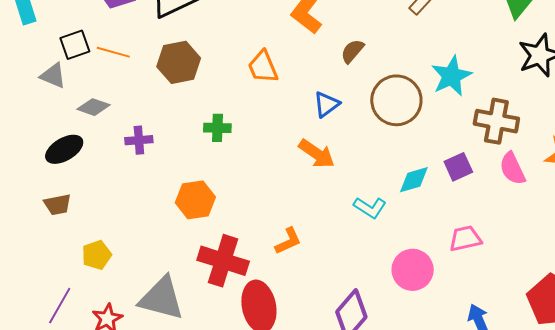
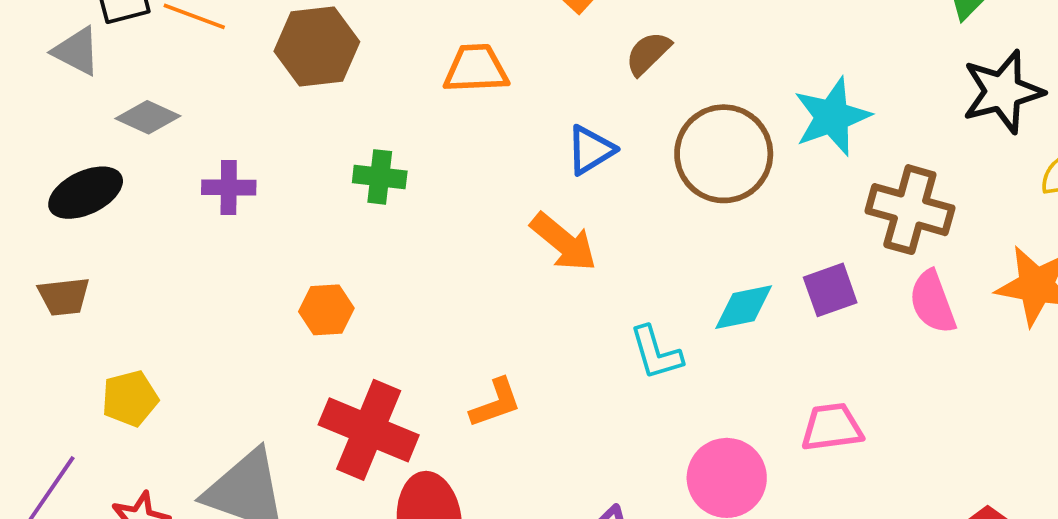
orange trapezoid: (263, 67) -> (476, 69), turned 105
orange hexagon: (195, 200) -> (326, 310), size x0.7
cyan L-shape: (370, 208) -> (656, 353), turned 36

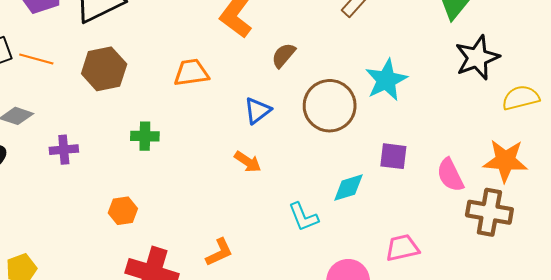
brown cross: (910, 210) -> (489, 212), moved
orange arrow: (564, 242) -> (248, 162), size x0.7
purple square: (830, 290) -> (393, 156), moved, turned 32

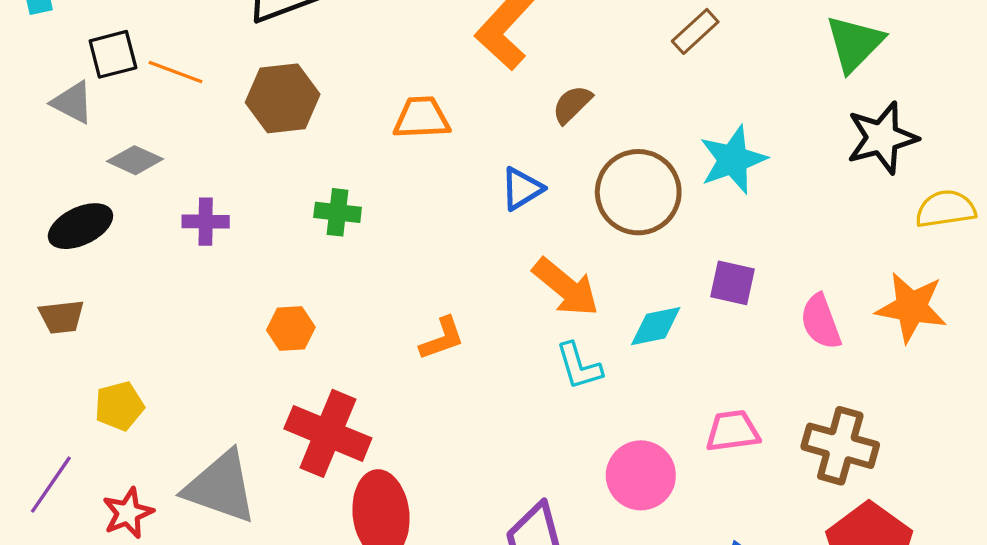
orange arrow: (248, 162) -> (566, 287), moved, size x1.6
brown cross: (489, 212) -> (840, 446), moved
orange L-shape: (219, 252) -> (442, 338), moved

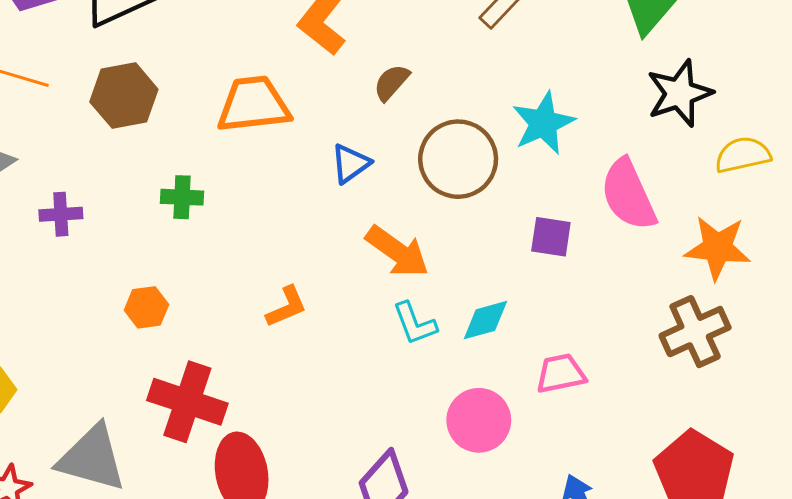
orange trapezoid: (422, 118) -> (253, 104), size x1.4
pink semicircle: (821, 322) -> (628, 195), moved, size x1.4
cyan diamond: (656, 326) -> (485, 320), moved
brown cross: (840, 446) -> (695, 332), moved, turned -36

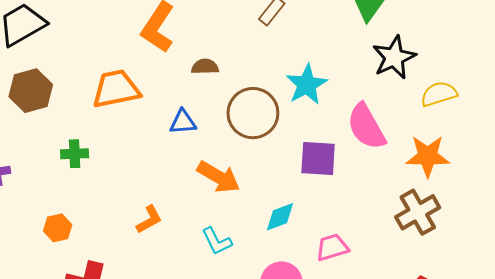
brown semicircle: (391, 82) -> (205, 67), turned 52
blue triangle: (350, 164) -> (183, 122), turned 36
purple square: (551, 237) -> (318, 159), size x1.4
cyan L-shape: (415, 323) -> (217, 241), moved

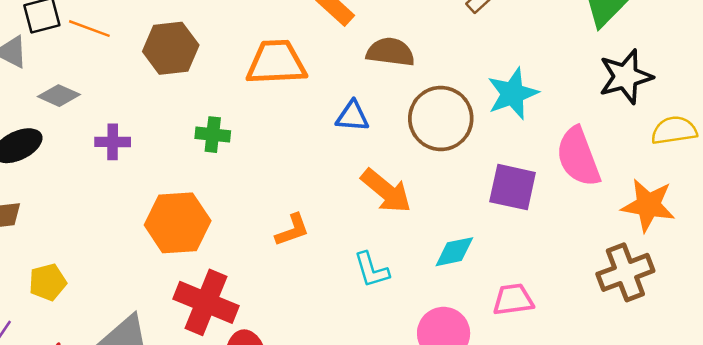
brown semicircle: (205, 67) -> (390, 52), size x1.4
orange hexagon: (58, 228) -> (178, 223), size x1.8

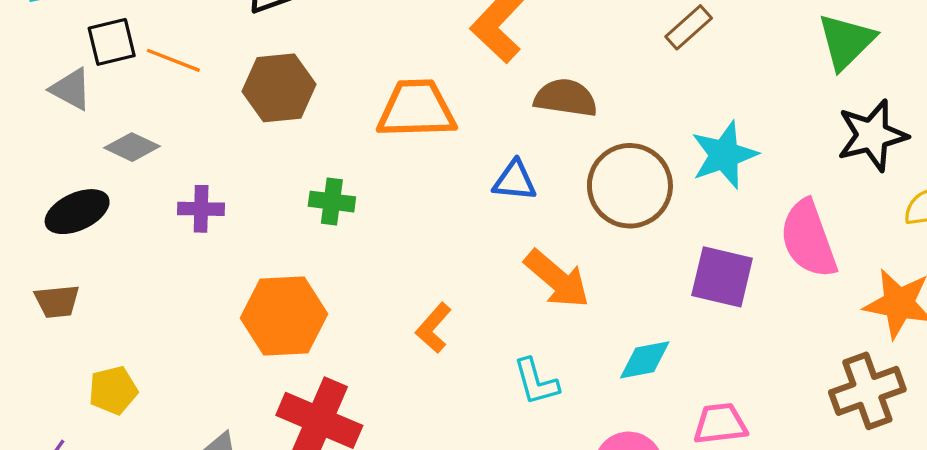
orange L-shape: (292, 230) -> (434, 328), turned 150

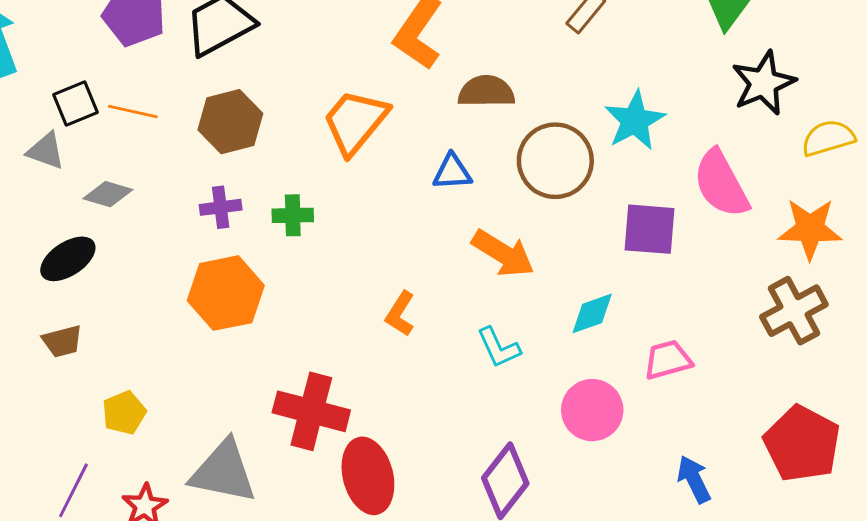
orange trapezoid: (416, 109) -> (355, 122), turned -40
purple cross: (201, 209) -> (221, 207), moved
orange hexagon: (284, 316) -> (226, 293), moved

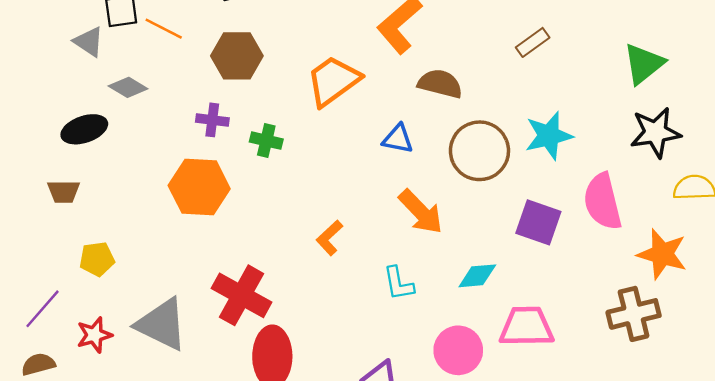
pink trapezoid: (668, 360) -> (526, 327), size x1.4

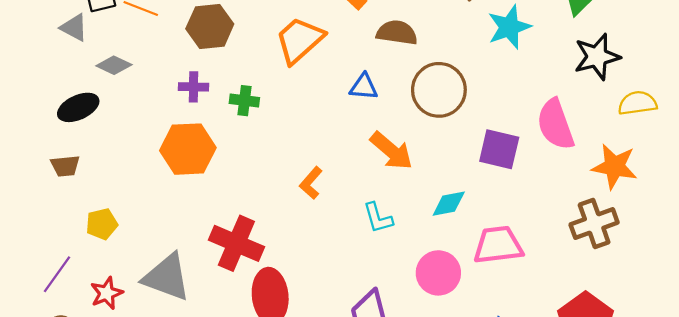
cyan star: (549, 136) -> (509, 27), moved

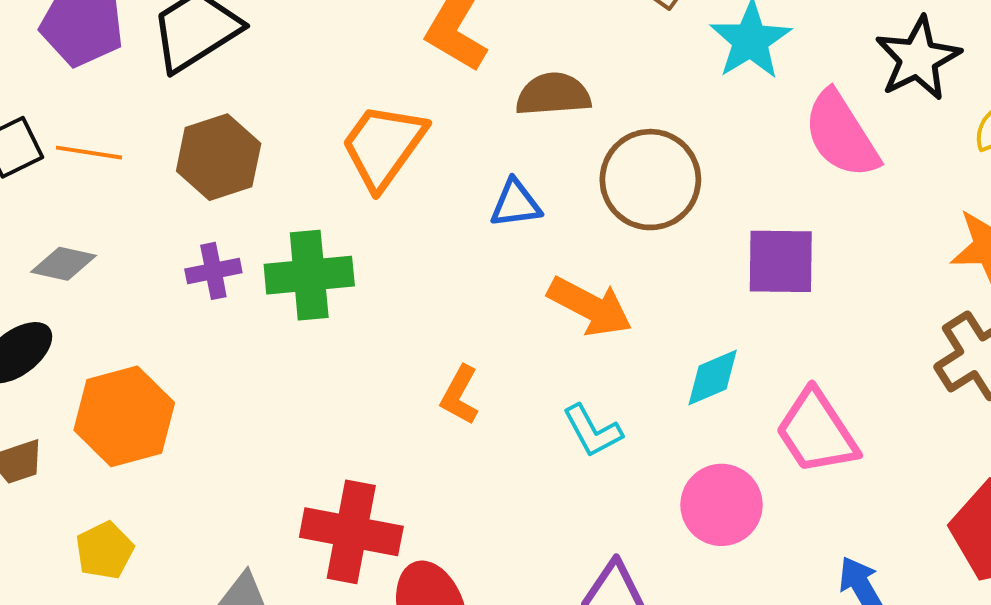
green cross: (244, 101) -> (309, 275), size x1.6
pink semicircle: (555, 124) -> (841, 134), moved
orange hexagon: (188, 149) -> (124, 416), moved
pink trapezoid: (498, 245) -> (817, 432), turned -104

